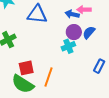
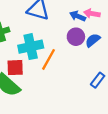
cyan cross: (68, 46) -> (31, 47), moved, size x1.5
orange line: (49, 77) -> (48, 59), moved

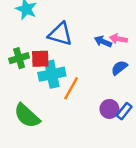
purple circle: (76, 37) -> (109, 109), moved
red square: (15, 68) -> (40, 59), moved

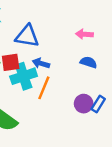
blue arrow: (103, 42) -> (41, 63), moved
blue semicircle: (119, 68) -> (88, 62), turned 63

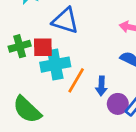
blue arrow: (41, 63) -> (101, 86), moved, turned -112

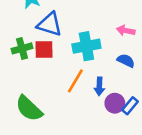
blue triangle: (65, 21) -> (50, 24), moved
cyan cross: (55, 65) -> (86, 46), moved

